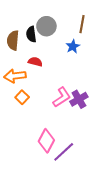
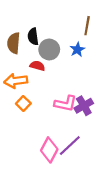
gray circle: (46, 26) -> (49, 50), moved
pink L-shape: (62, 97) -> (65, 104), turned 45
purple line: (64, 152) -> (70, 146), moved

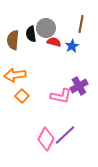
gray circle: (49, 50) -> (46, 28), moved
red semicircle: (37, 66) -> (54, 42), moved
purple cross: (84, 106) -> (79, 86), moved

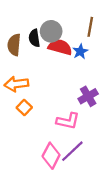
red semicircle: (54, 42) -> (60, 47), size x1.5
pink L-shape: (61, 96) -> (68, 121), moved

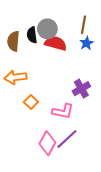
blue star: (80, 51) -> (87, 43), moved
orange square: (24, 108) -> (31, 102), moved

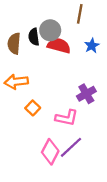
brown line: (83, 25) -> (80, 14), moved

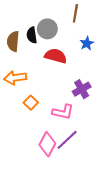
red semicircle: (59, 46) -> (56, 56), moved

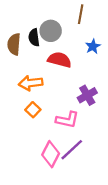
orange arrow: (15, 78) -> (31, 83), moved

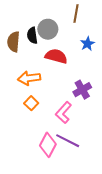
pink L-shape: (67, 120) -> (63, 113), turned 120
purple line: (72, 150) -> (68, 141), turned 70

